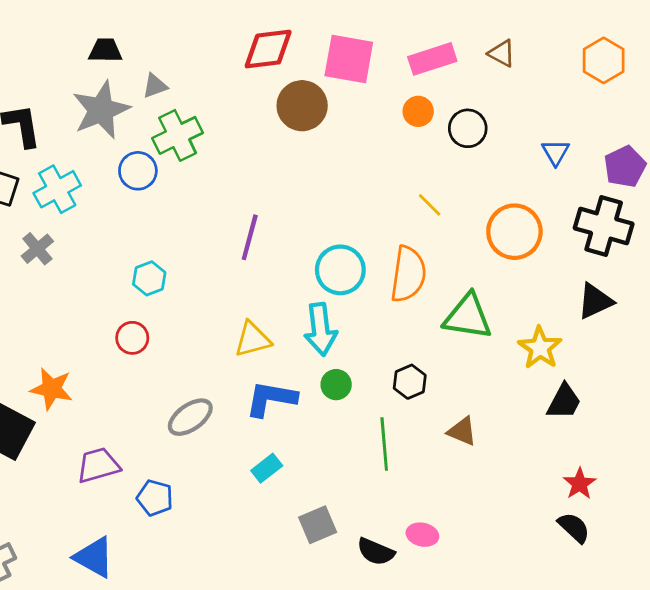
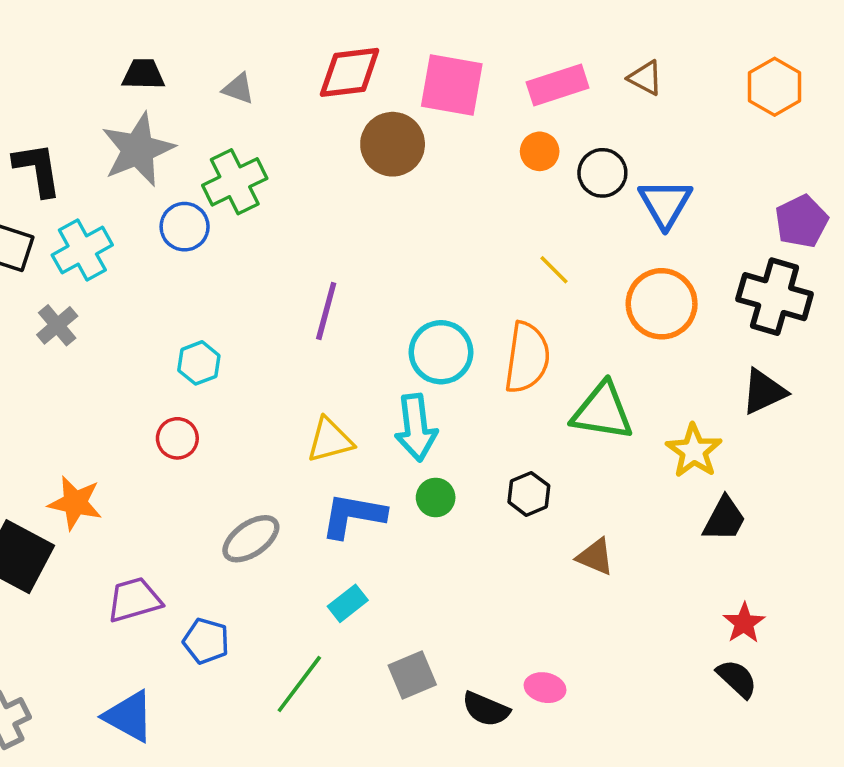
gray triangle: (155, 86) -> (238, 89), moved, turned 40
blue triangle: (556, 152) -> (665, 203), moved, size x1.5
green line: (384, 444) -> (299, 684), moved, turned 42

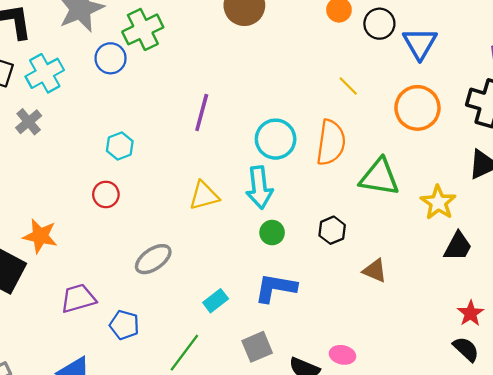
blue L-shape: (353, 515) -> (276, 288), moved

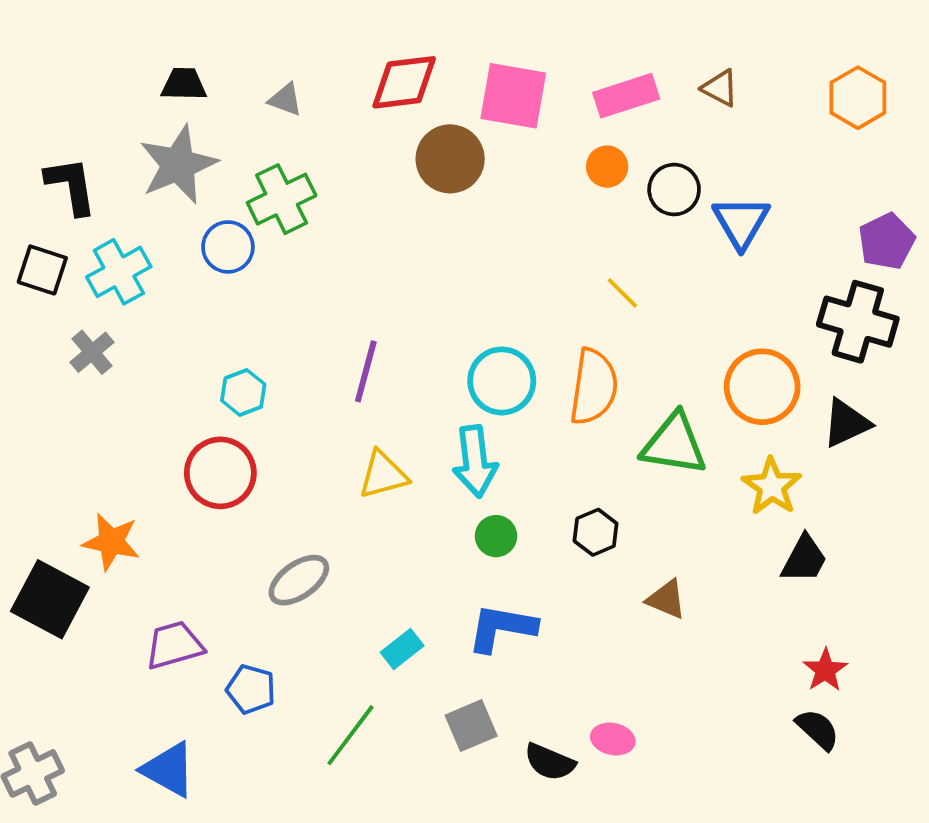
orange circle: (417, 108) -> (762, 387), moved
purple line: (202, 113) -> (366, 371), moved
red circle: (106, 194) -> (220, 473), size x1.6

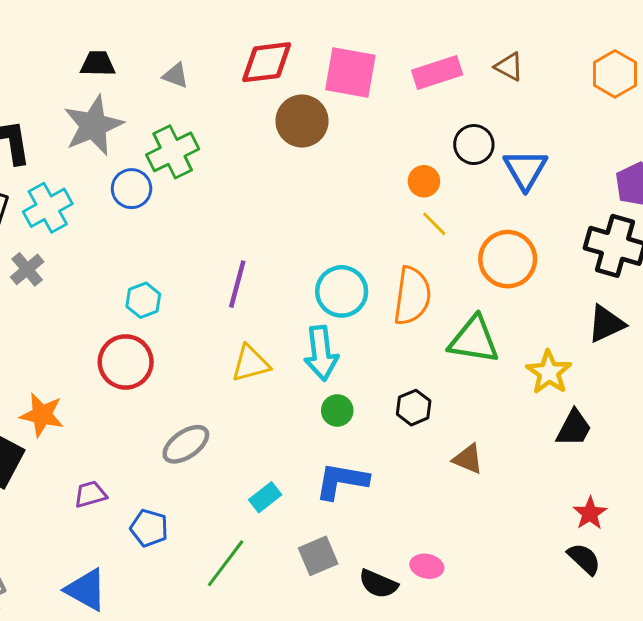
orange circle: (607, 167) -> (424, 181), moved
orange circle: (762, 387) -> (508, 259), moved
purple trapezoid: (174, 645) -> (90, 494), size x0.7

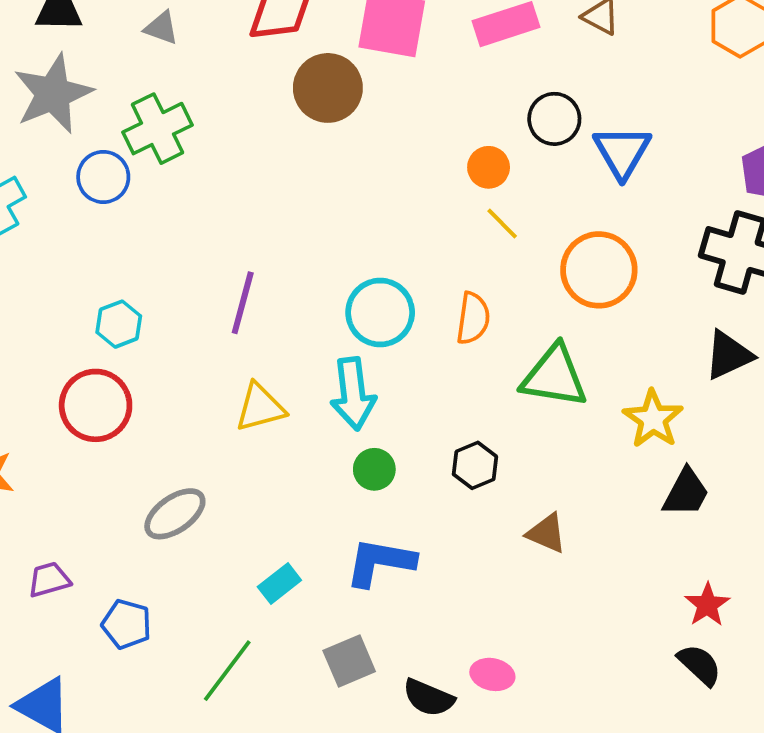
orange semicircle: (412, 296) -> (473, 318), size x0.7

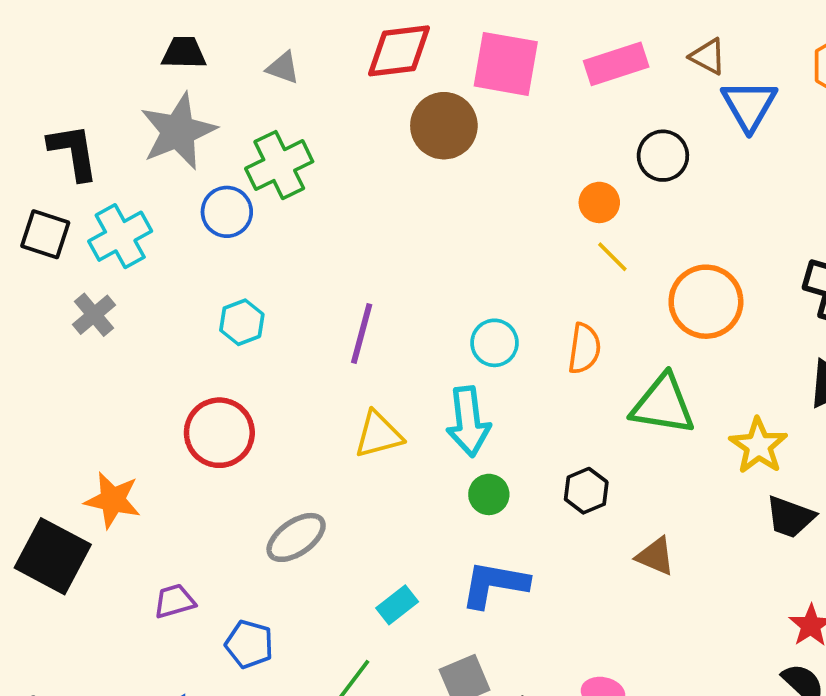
blue triangle: (622, 152) -> (749, 105), moved
cyan circle: (380, 312) -> (494, 343), size x0.7
cyan hexagon: (119, 324) -> (242, 322), moved
black trapezoid: (686, 493) -> (790, 517), turned 82

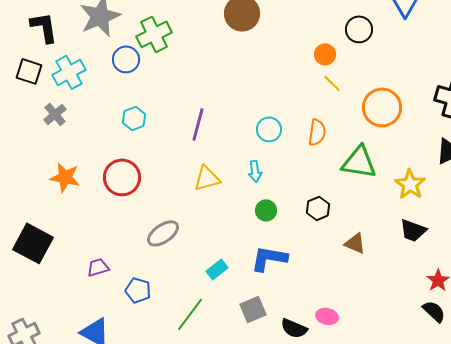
cyan arrow: (468, 421) -> (255, 171), size x0.6
orange star: (113, 500) -> (65, 177), moved
black trapezoid: (790, 517) -> (413, 230), moved

